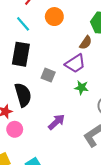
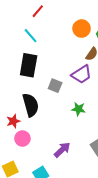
orange circle: (54, 17) -> (82, 29), moved
green star: (81, 88) -> (78, 109), moved
purple arrow: (56, 122) -> (62, 150), moved

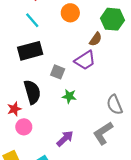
orange circle: (82, 29) -> (70, 13), moved
black rectangle: (29, 65) -> (30, 51), turned 65
green star: (78, 109) -> (69, 96), moved

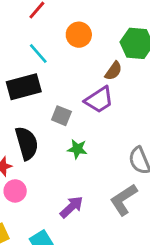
cyan line: (32, 20) -> (38, 53), moved

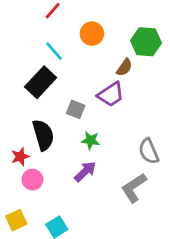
black rectangle: (24, 87) -> (41, 82), turned -32
purple arrow: (72, 207) -> (85, 171), moved

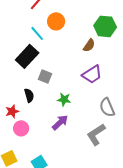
orange circle: (92, 34) -> (56, 21), moved
purple trapezoid: (111, 94) -> (92, 74), moved
gray square: (76, 109) -> (45, 76), moved
black semicircle: (43, 135) -> (29, 95), size x0.6

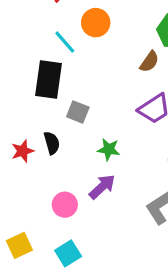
black rectangle: (27, 56) -> (49, 79), turned -35
red star: (12, 111) -> (23, 151), moved
pink circle: (21, 128) -> (65, 205), moved

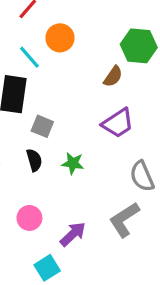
black semicircle: (52, 143) -> (34, 160), moved
purple arrow: (102, 187) -> (73, 234), moved
cyan square: (68, 253) -> (47, 268), moved

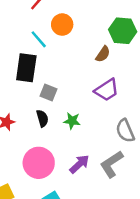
pink circle: (29, 218) -> (39, 163), size x1.6
purple arrow: (73, 234) -> (79, 164), moved

